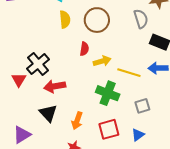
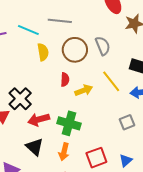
gray semicircle: (141, 19) -> (103, 46), moved
yellow line: (129, 73) -> (111, 81), moved, turned 40
green cross: (108, 93) -> (69, 123), moved
gray square: (142, 106) -> (127, 122), moved

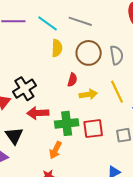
green cross: (69, 123) -> (67, 123), turned -35
black triangle: (35, 147) -> (14, 136), moved
red square: (96, 158) -> (93, 129), moved

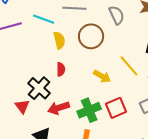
gray semicircle: (117, 55) -> (117, 15), moved
red semicircle: (72, 80) -> (61, 69), moved
yellow arrow: (88, 94) -> (102, 76), turned 54

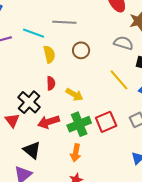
gray semicircle: (117, 15) -> (123, 43), moved, turned -48
brown circle: (91, 36) -> (81, 50), size x0.7
yellow arrow: (102, 76) -> (74, 95), moved

